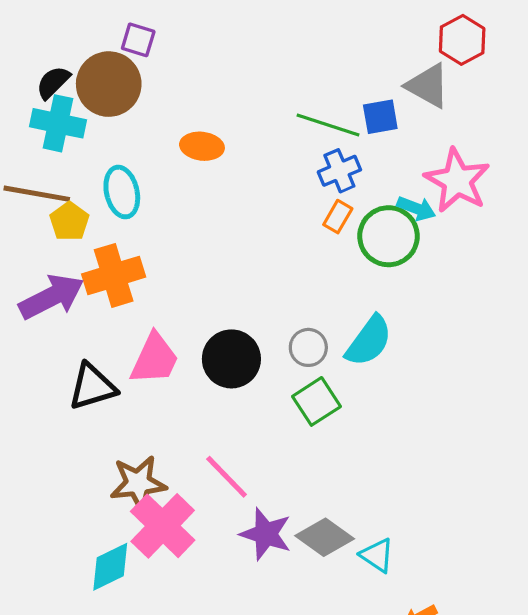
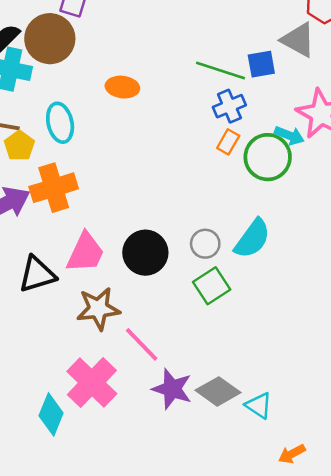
brown star: (138, 483) -> (98, 309), moved
cyan diamond: (110, 567) -> (51, 414), turned -42

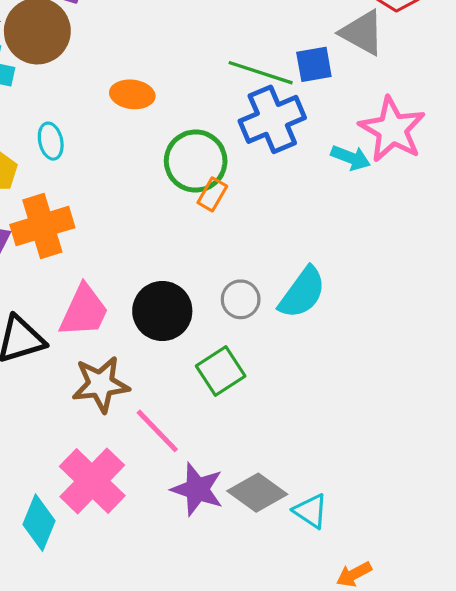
blue cross: (229, 106) -> (272, 119), size x1.5
cyan ellipse: (60, 123) -> (51, 141), size x0.7
orange rectangle: (228, 142) -> (212, 194), moved
green circle: (268, 157) -> (196, 161), moved
green square: (212, 286) -> (221, 371), moved

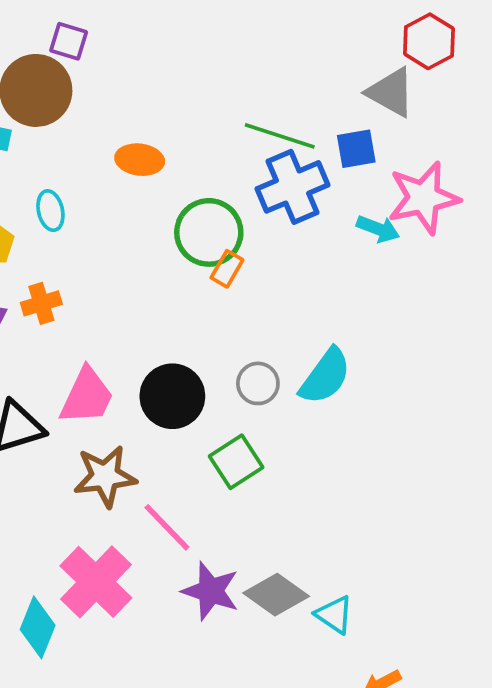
blue square: (314, 64) -> (356, 149), moved
pink star: (392, 129) -> (424, 198), turned 30
orange cross: (42, 226) -> (41, 303), size x0.6

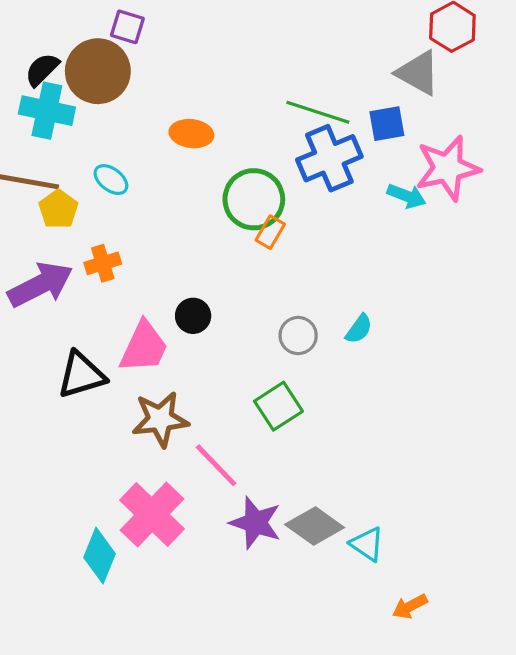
cyan ellipse: (50, 211) -> (111, 180), turned -40
cyan semicircle: (325, 376) -> (359, 329), size x0.6
black circle: (172, 396) -> (193, 316), moved, size x0.6

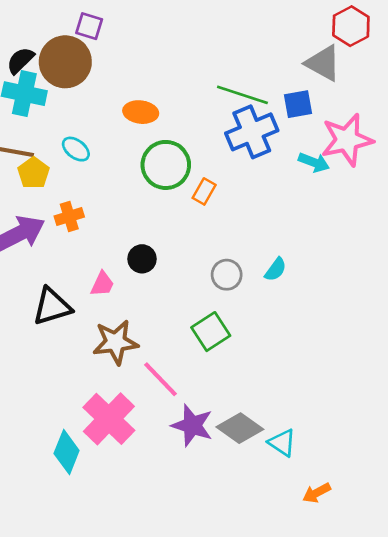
green circle: (254, 199) -> (166, 165), moved
pink trapezoid: (144, 347) -> (102, 284), size x0.6

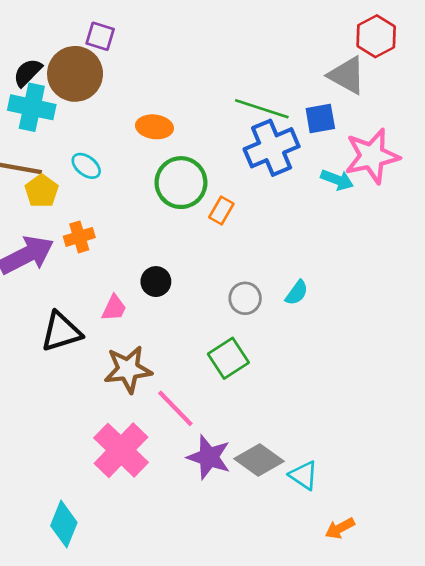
cyan diamond: (67, 452) -> (64, 524), moved

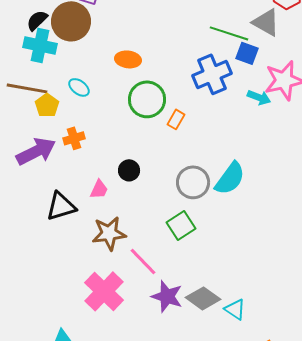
green line: (262, 109) -> (229, 33), moved
blue square: (320, 118) -> (247, 53), turned 30
cyan semicircle: (297, 293) -> (230, 178), size x1.8
gray circle: (245, 298) -> (193, 182), size x1.4

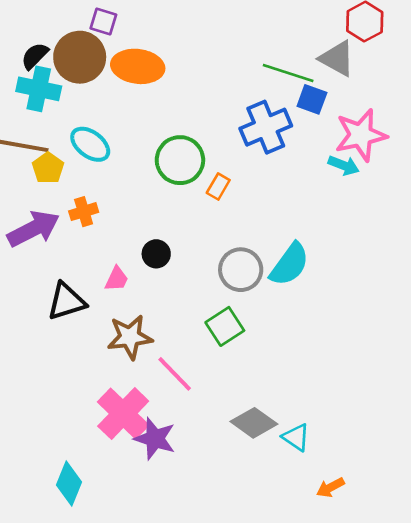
orange ellipse: (128, 59) -> (138, 66), moved, size x1.5
cyan ellipse: (79, 87) -> (90, 144), size x1.4
cyan arrow: (259, 97) -> (344, 165), moved
purple star: (167, 296) -> (155, 439), moved

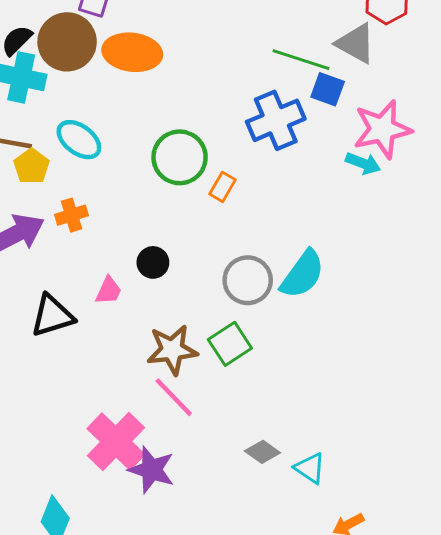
brown star: (130, 337) -> (172, 350), moved
gray diamond: (254, 423) -> (262, 452), size x0.7

